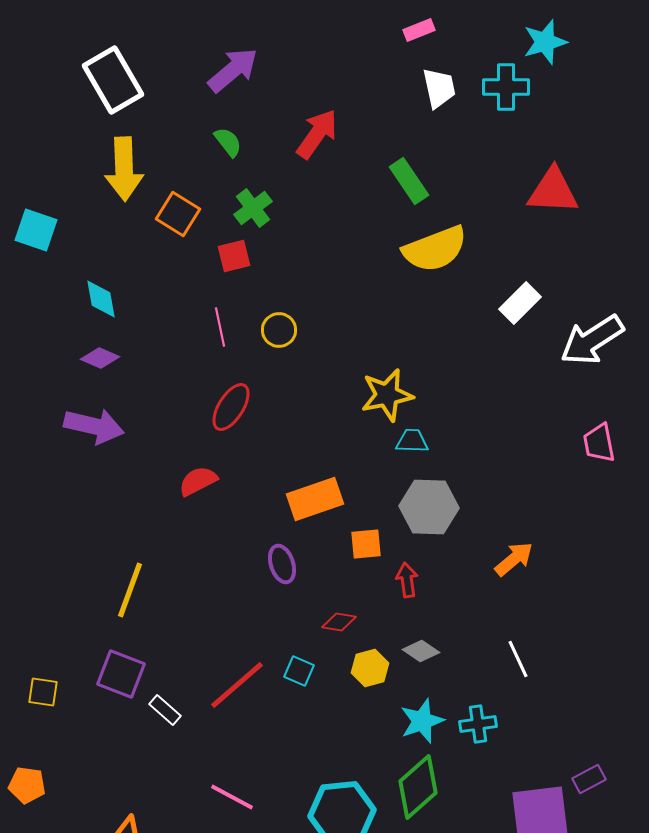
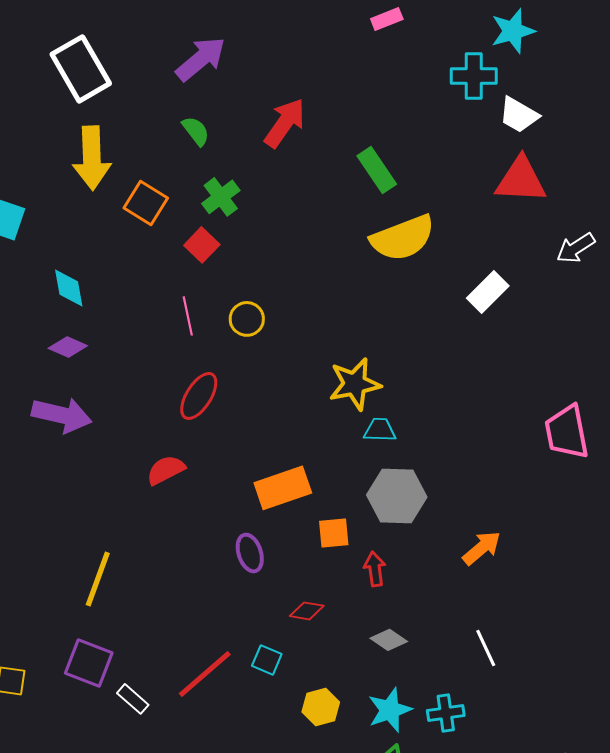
white trapezoid: (439, 88) -> (519, 115), moved, turned 132
red square: (234, 256) -> (202, 245), turned -32
white arrow: (592, 340) -> (576, 248), moved, size x0.6
pink trapezoid: (599, 443) -> (567, 432), size x1.4
yellow hexagon: (370, 668) -> (321, 707), moved

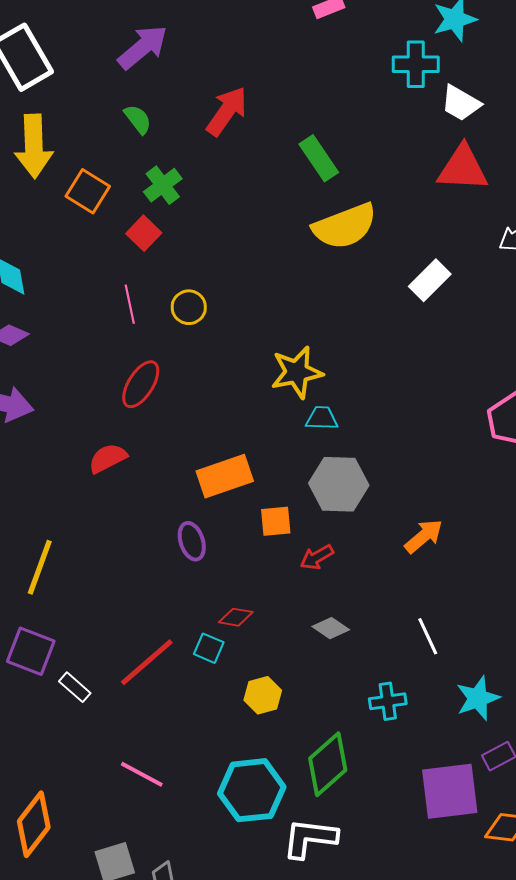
red arrow: (375, 569) -> (317, 557), turned -112
red diamond: (307, 611) -> (236, 617), moved
cyan star: (390, 710) -> (478, 698), moved

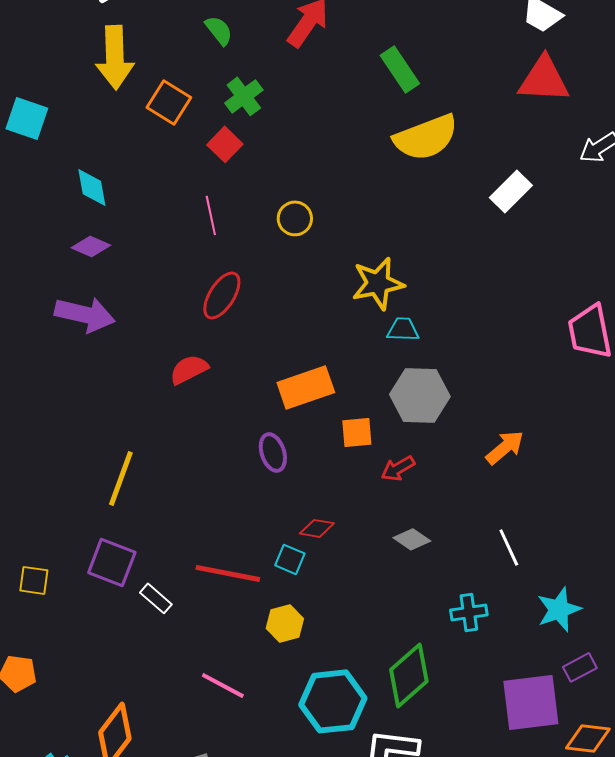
yellow circle: (189, 307) -> (295, 218), moved
red line: (147, 662) -> (228, 573), turned 52
yellow hexagon: (263, 695) -> (285, 623), moved

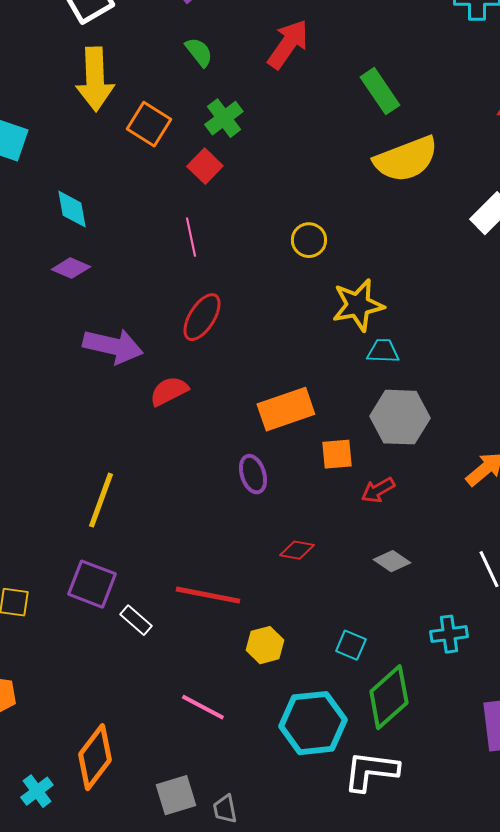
yellow circle: (295, 218) -> (309, 240), moved
purple arrow: (85, 314) -> (113, 346), moved
cyan square: (290, 559) -> (351, 645), moved

